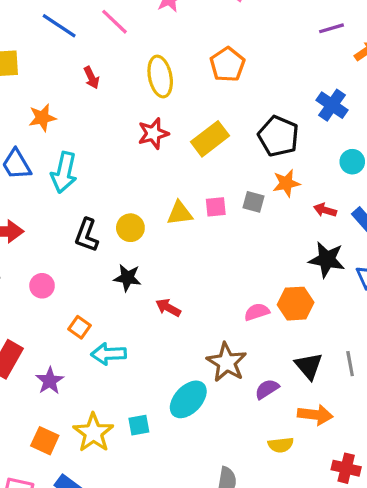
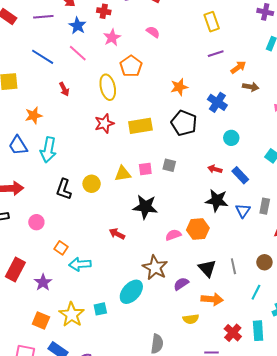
orange pentagon: (227, 64) -> (131, 66), moved
yellow rectangle: (210, 139) -> (140, 126), turned 30
orange star: (286, 183) -> (179, 87), moved
black star: (127, 278) -> (145, 207), moved, size x1.4
red cross: (346, 468) -> (233, 333), turned 30

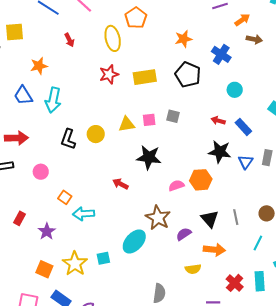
red rectangle: (15, 269) -> (19, 218), size x0.6

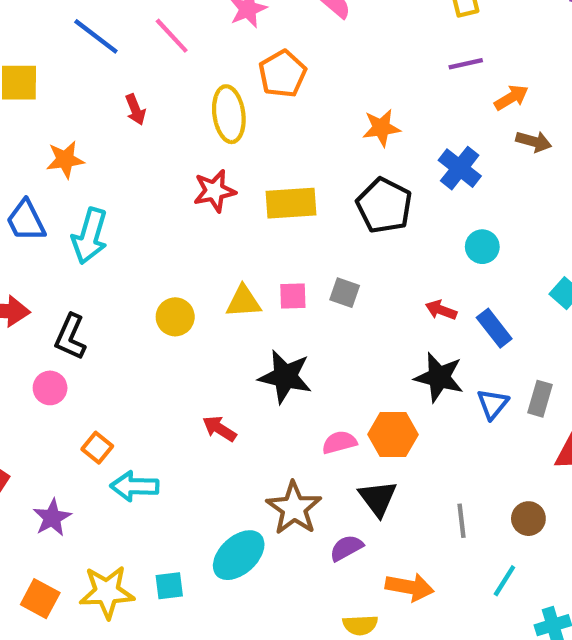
black L-shape: (68, 139) -> (70, 337), moved
black triangle: (210, 219) -> (378, 498), moved
yellow star: (75, 264) -> (107, 592), turned 30

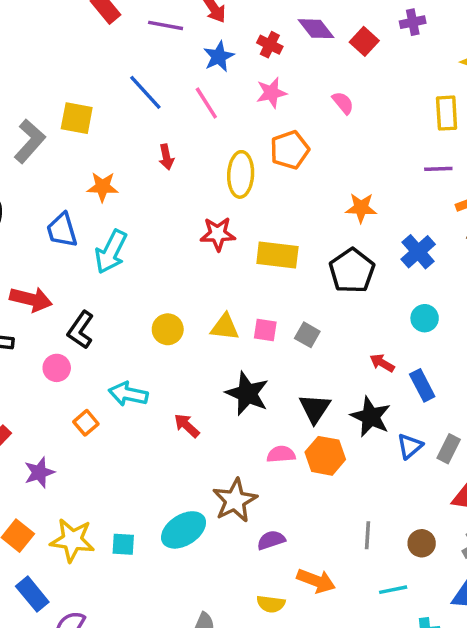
cyan arrow: (134, 486) -> (128, 394), moved
black triangle: (378, 498) -> (315, 408), moved
cyan line: (504, 581) -> (393, 590), turned 36

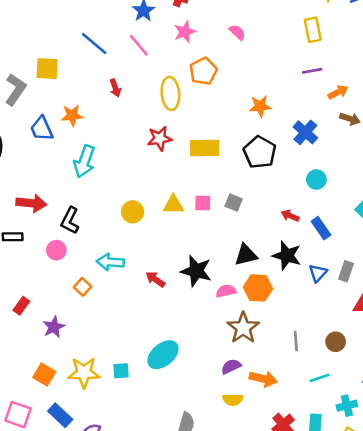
blue trapezoid: (62, 230) -> (42, 129), moved
black star: (247, 394) -> (196, 271), moved
black triangle: (315, 408) -> (246, 255), turned 50
brown star: (235, 500) -> (243, 328), moved
purple semicircle: (271, 540) -> (231, 366), moved

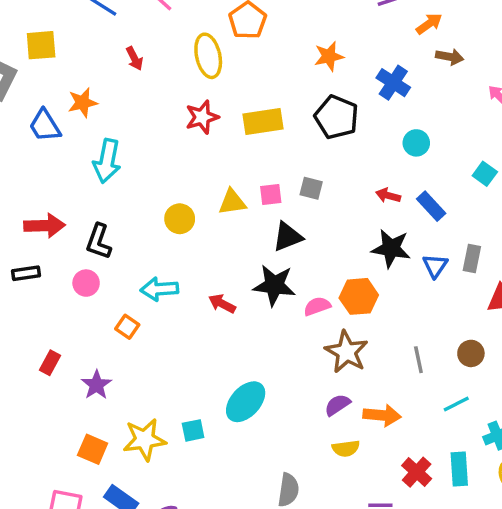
black triangle: (246, 255) -> (288, 237), moved

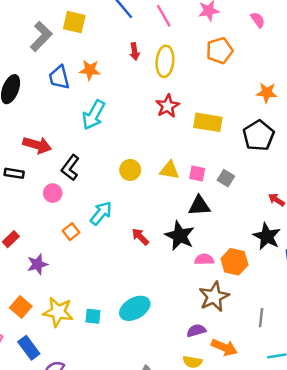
yellow ellipse: (208, 56) -> (165, 61), moved
red star: (202, 117) -> (168, 106), turned -30
cyan arrow: (159, 289) -> (101, 213), turned 115

